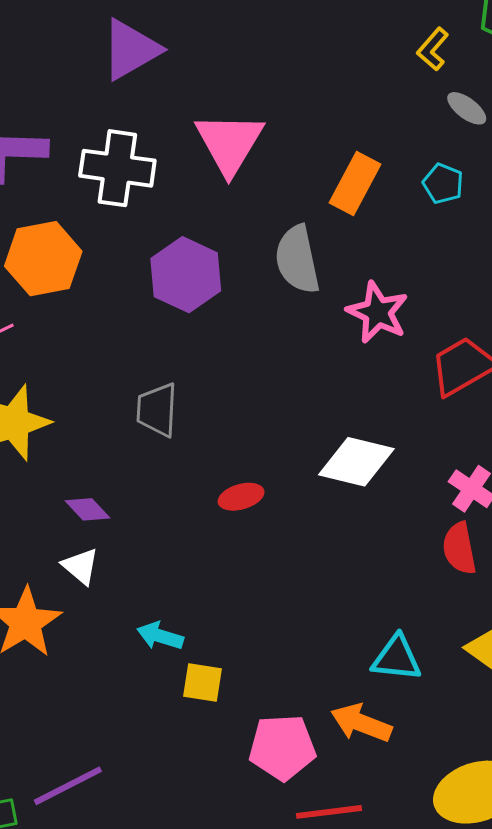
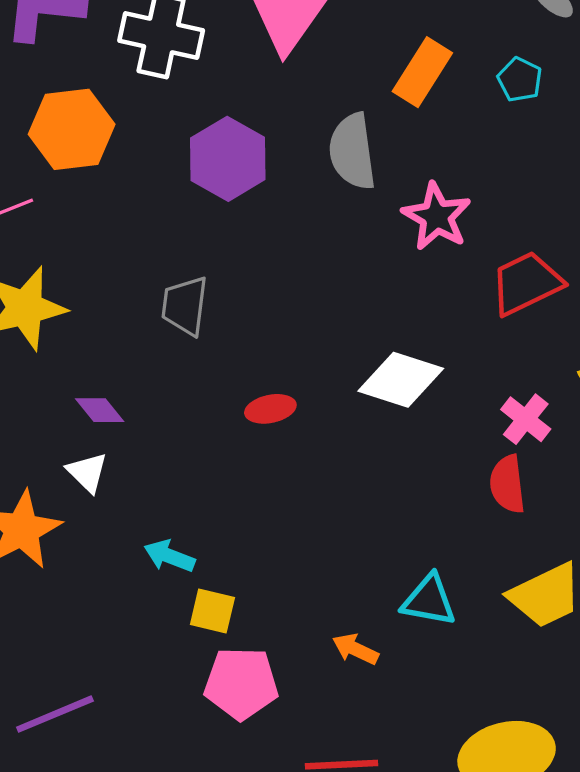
orange arrow: (361, 723) -> (355, 649), moved, size x0.7
pink pentagon: (282, 747) -> (241, 683), moved

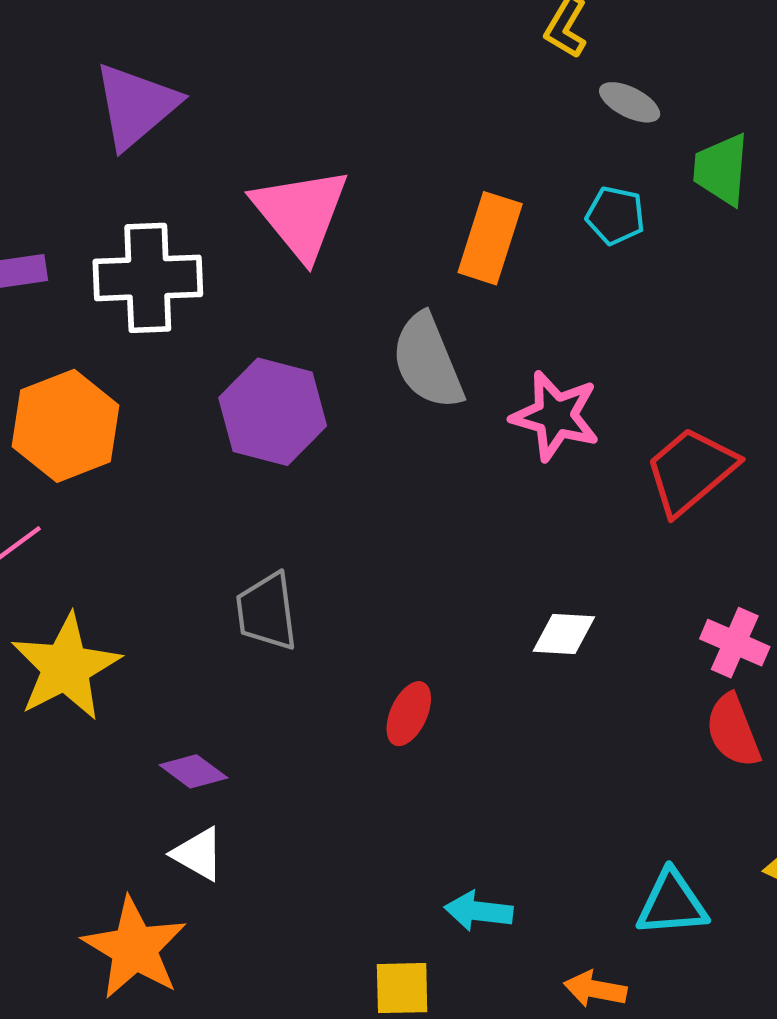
white diamond: (401, 380) -> (564, 634), size x0.6
red ellipse: (270, 409) -> (409, 714), turned -39
cyan arrow: (169, 556) -> (479, 911), moved

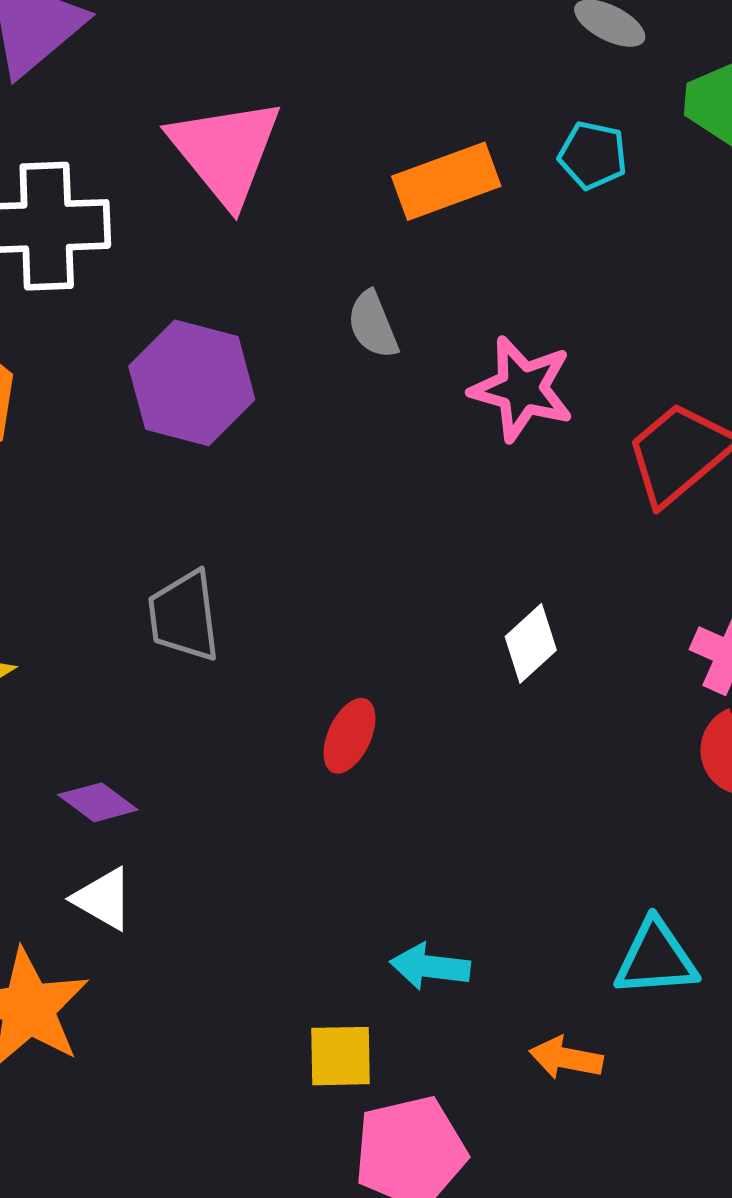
orange rectangle: (490, 238) -> (446, 181), turned 52
gray semicircle: (428, 361) -> (373, 325), size x0.6
white diamond: (564, 634) -> (531, 643), turned -46

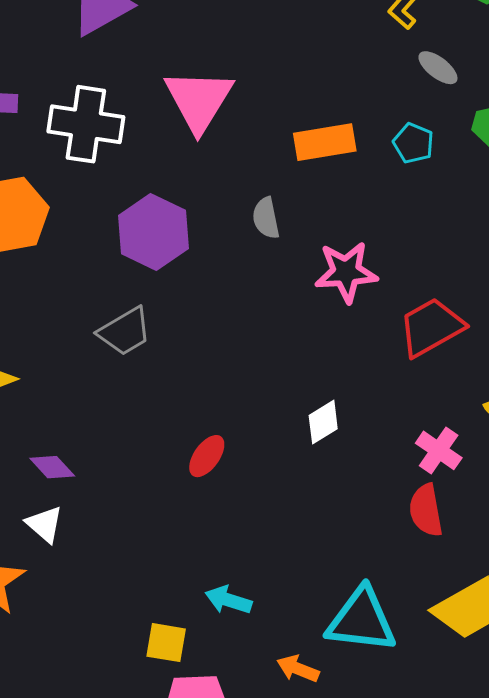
pink star: (522, 389) -> (346, 272), turned -30
gray trapezoid: (184, 616) -> (125, 331), moved, turned -124
cyan triangle: (656, 958) -> (361, 620), size x1.4

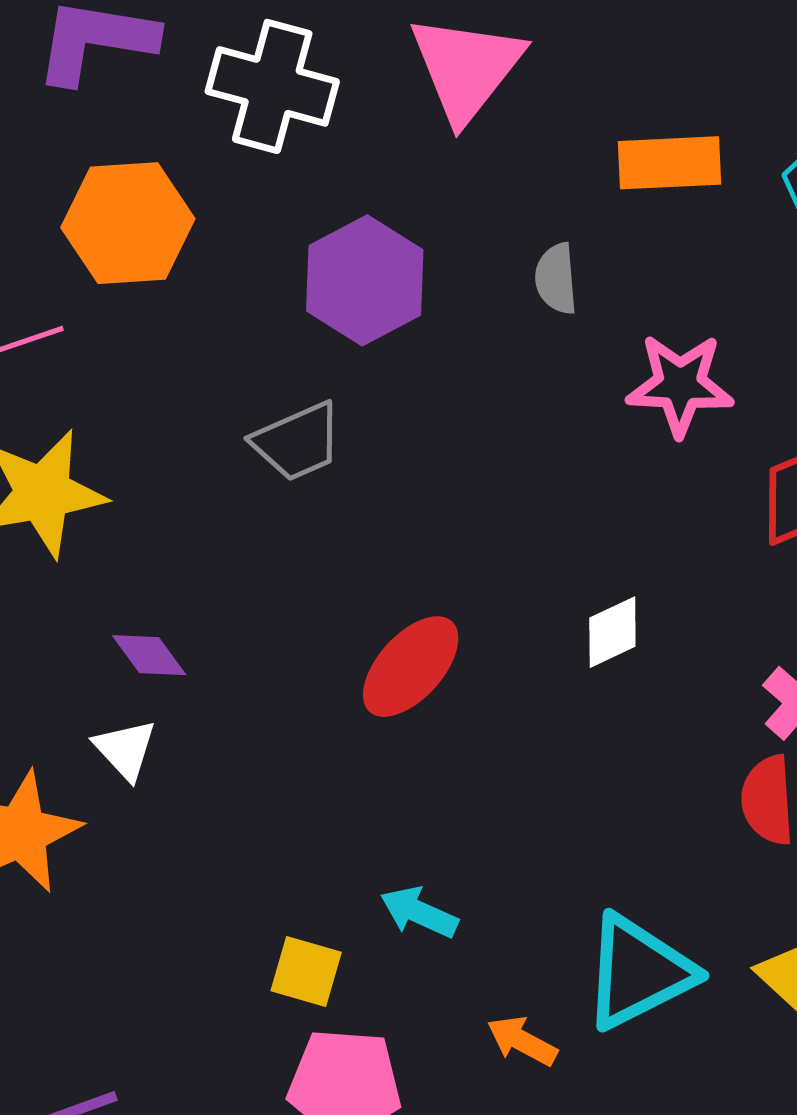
red ellipse: (207, 456) -> (411, 667), size x1.5
cyan triangle: (361, 620) -> (638, 972), turned -40

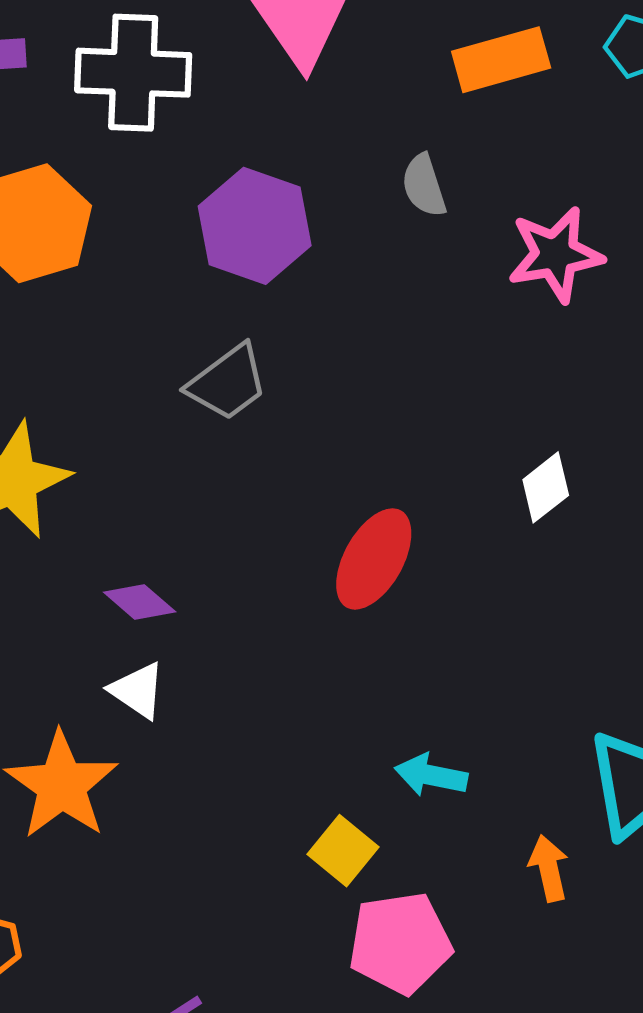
yellow square: (306, 972) -> (343, 851), turned 36
orange arrow: (522, 1041) -> (549, 868), turned 62

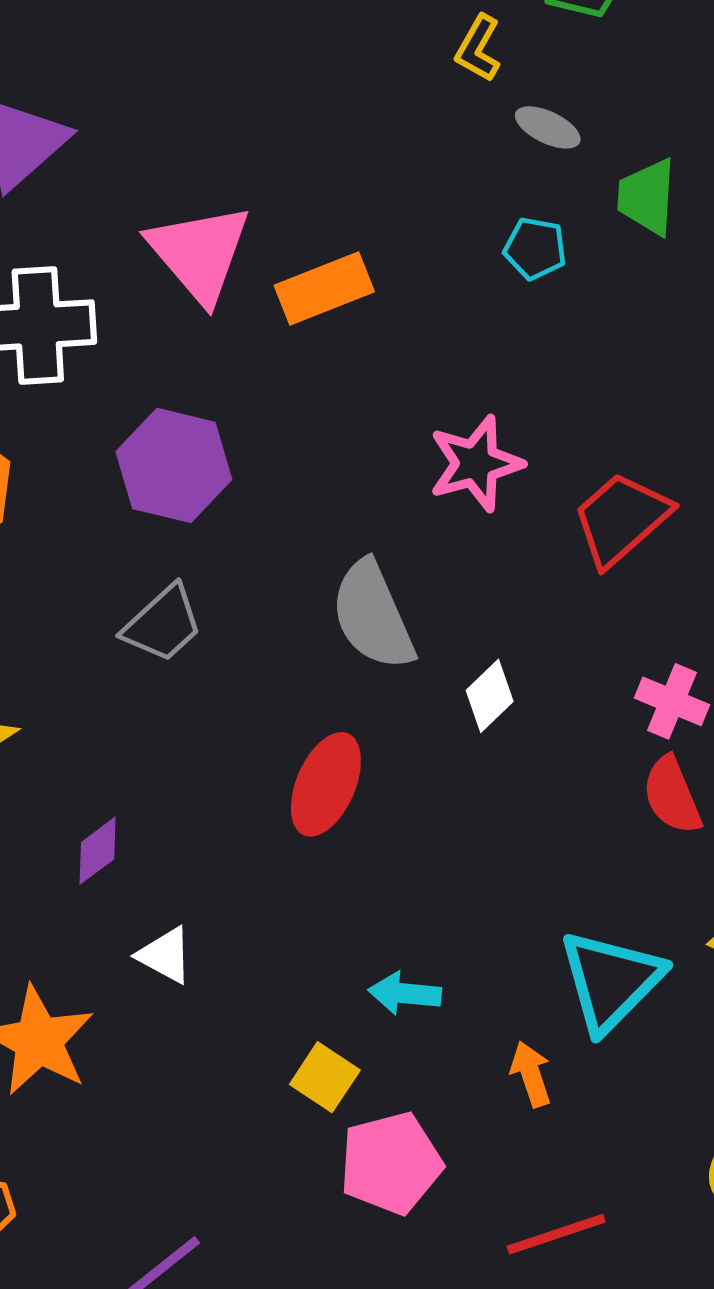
orange rectangle: (501, 60) -> (324, 288), moved
gray semicircle: (424, 186) -> (373, 615), moved, size x1.8
purple diamond: (140, 602) -> (98, 851), turned -72
white triangle: (138, 690) -> (165, 955), moved

